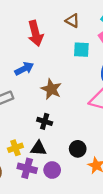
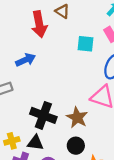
brown triangle: (72, 21) -> (62, 11), moved
brown star: (51, 89) -> (77, 117), moved
black cross: (45, 121) -> (43, 115), size x1.6

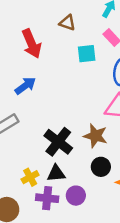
brown triangle: (62, 11) -> (67, 23), moved
black cross: (43, 115) -> (58, 142), turned 30

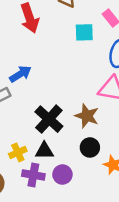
blue arrow: (25, 86) -> (20, 74), moved

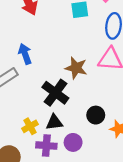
blue arrow: (20, 74) -> (25, 54), turned -72
brown star: (87, 116) -> (76, 68), moved

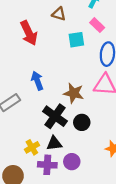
blue arrow: (25, 54) -> (37, 81), moved
black circle: (96, 115) -> (82, 122), moved

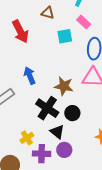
black triangle: (54, 143) -> (57, 132), moved, turned 49

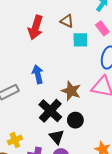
brown triangle: (48, 13) -> (67, 21), moved
red arrow: (20, 31) -> (36, 27), turned 35
yellow cross: (27, 138) -> (15, 140), moved

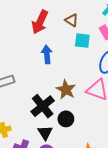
blue arrow: (38, 74) -> (47, 54), moved

